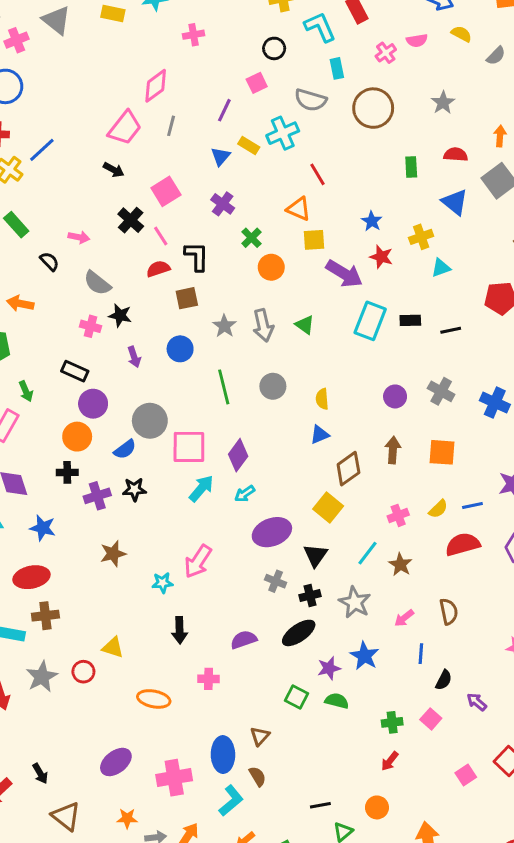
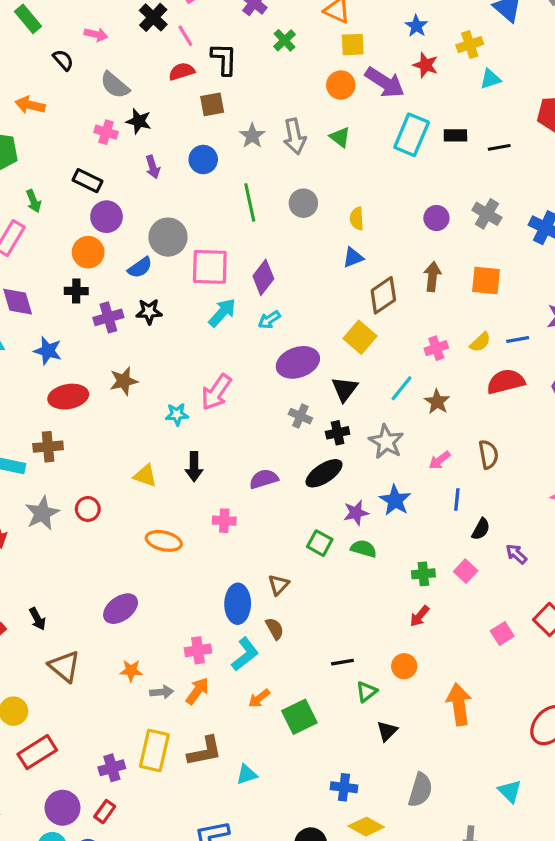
orange circle: (271, 267) -> (341, 85), moved
red ellipse: (31, 577) -> (68, 397), moved
yellow triangle: (113, 647) -> (145, 476), moved
pink cross: (174, 778) -> (198, 650), moved, size x0.7

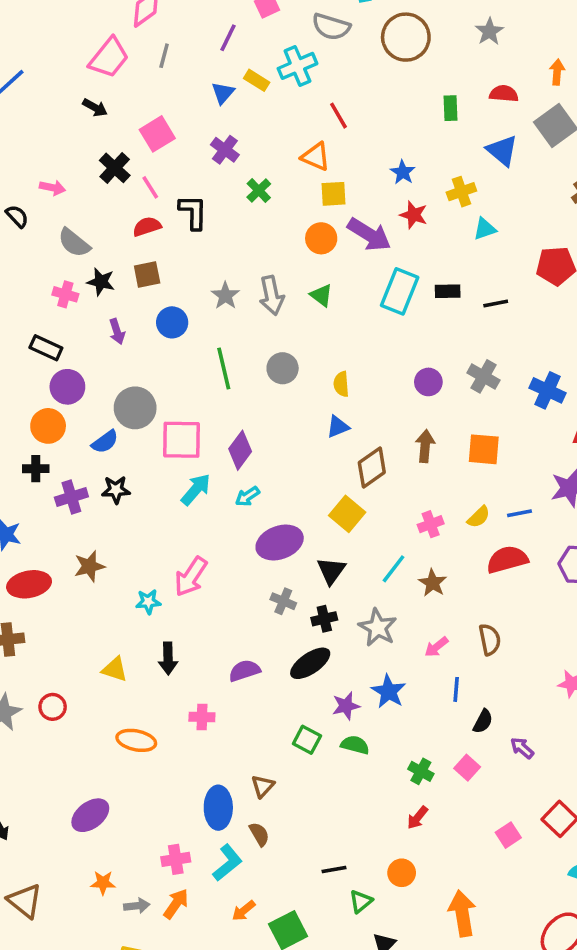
brown square: (212, 104) -> (147, 274), moved
green cross: (423, 574) -> (421, 771), turned 35
brown triangle: (64, 666) -> (25, 901), moved

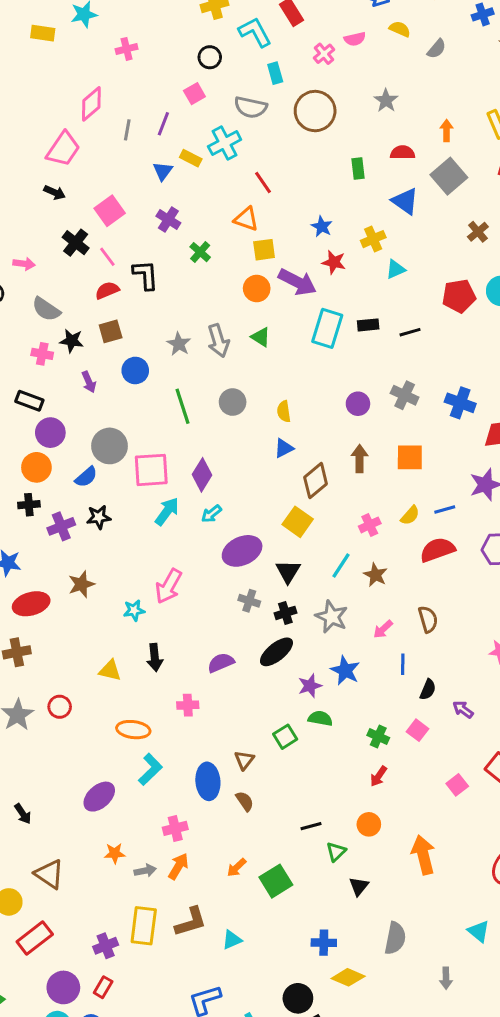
gray line: (164, 56) -> (127, 130), moved
green square: (307, 740) -> (285, 737), moved, turned 35
cyan L-shape: (227, 863) -> (150, 769), moved

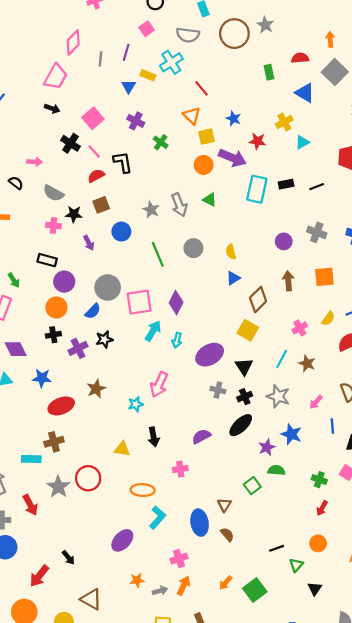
gray star: (386, 100) -> (265, 25), moved
orange triangle: (246, 219) -> (192, 116), turned 30
blue star: (322, 227) -> (233, 118), moved
cyan arrow: (211, 514) -> (177, 340), moved, turned -32
red circle: (60, 707) -> (88, 478), size x1.5

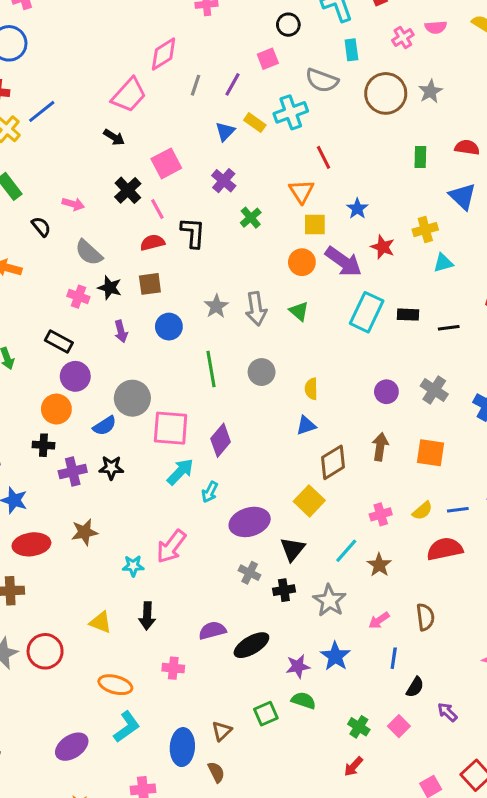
black ellipse: (241, 425) -> (251, 645), moved

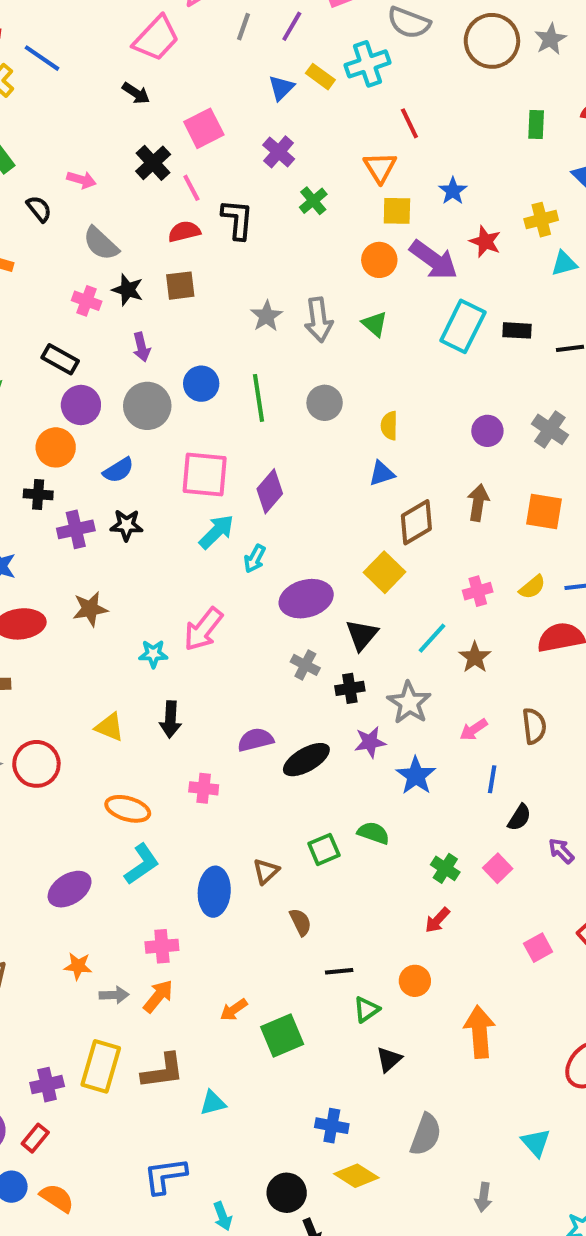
blue line: (42, 111) -> (42, 58), turned 72
blue circle: (169, 327) -> (201, 384), moved
gray circle: (132, 398) -> (147, 406), moved
purple star: (298, 666) -> (370, 742), moved
brown semicircle: (216, 772) -> (300, 922), moved

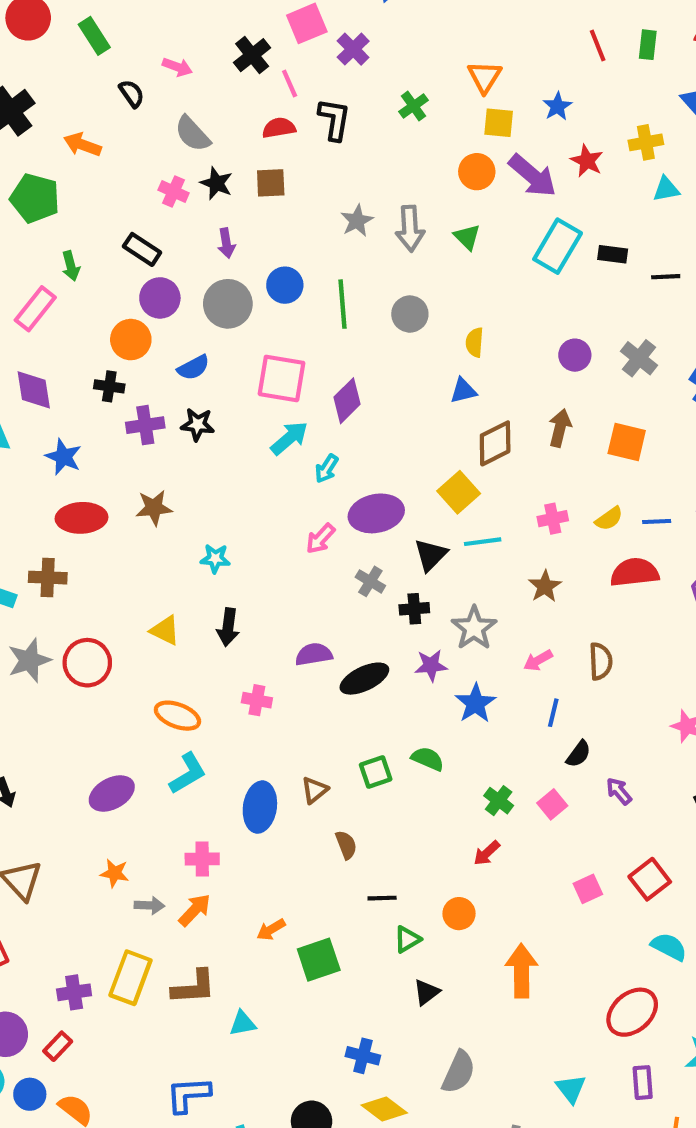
red line: (409, 123) -> (598, 46), moved
purple cross: (279, 152) -> (353, 49), moved
pink arrow: (203, 629) -> (320, 539), moved, size x0.7
cyan line: (432, 638) -> (483, 542), moved, turned 36

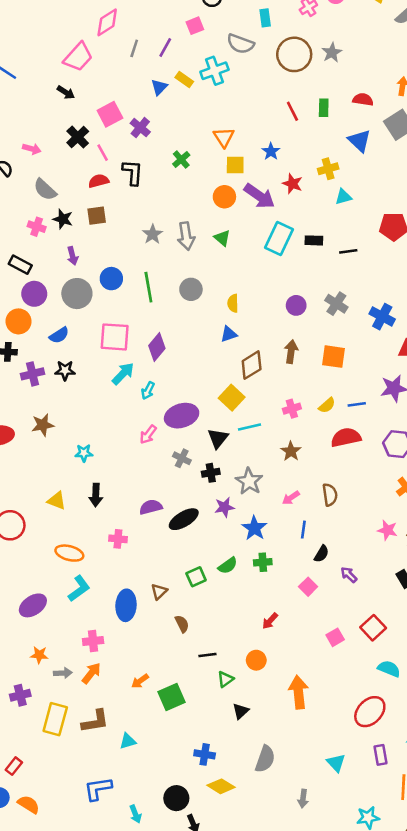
green semicircle: (428, 759) -> (228, 566), turned 126
green cross: (499, 801) -> (263, 562), moved, turned -36
purple cross: (74, 992) -> (20, 695), moved

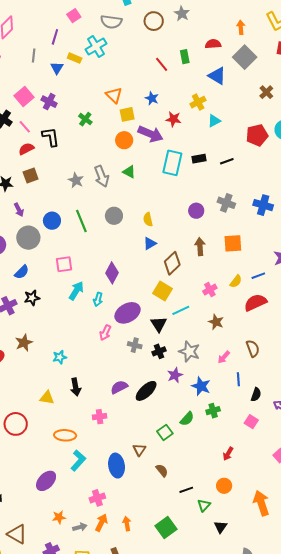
gray line: (134, 48) -> (34, 55), moved
brown circle: (294, 54) -> (154, 21), size x0.7
pink square: (115, 337) -> (64, 264), size x0.7
purple diamond: (157, 347) -> (112, 273), moved
orange arrow: (140, 681) -> (127, 524), moved, turned 128

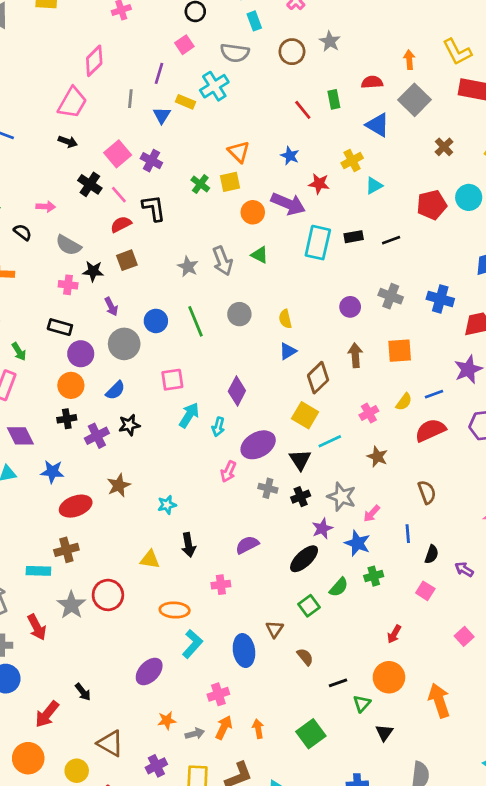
yellow square: (127, 114) -> (230, 182), moved
pink arrow: (224, 357) -> (372, 514), moved
black ellipse: (146, 391) -> (304, 559), moved
orange circle: (224, 486) -> (389, 677), size x1.5

